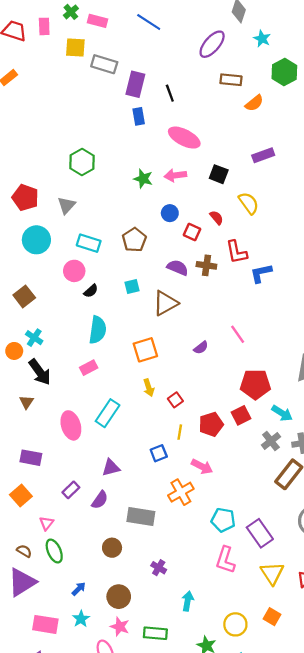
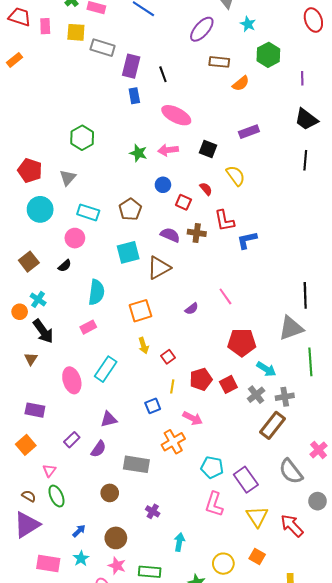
pink rectangle: (44, 26) -> (45, 26), moved
cyan square: (132, 286) -> (128, 252), size x1.6
black semicircle: (91, 291) -> (65, 266), moved
red square: (241, 415) -> (228, 384), moved

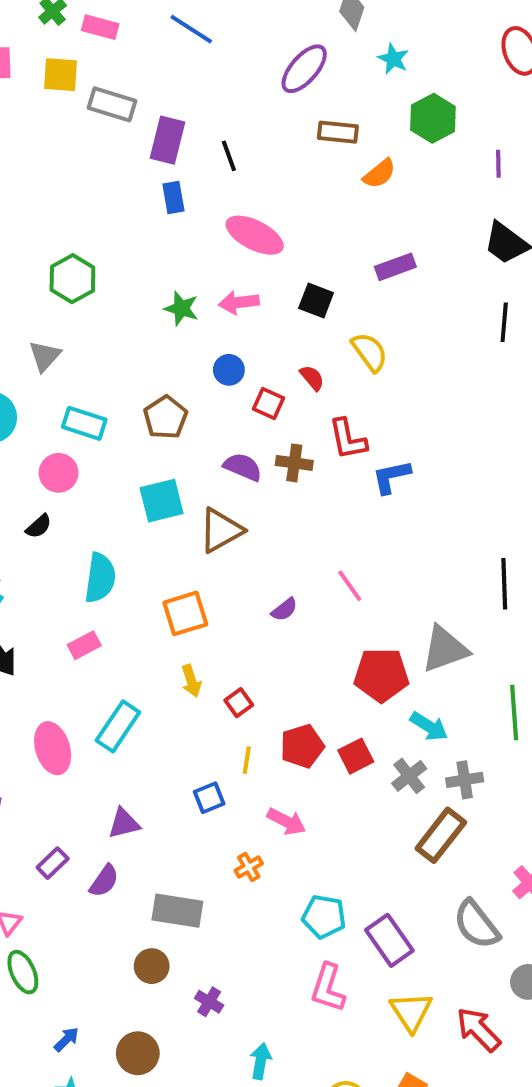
gray triangle: (291, 328) -> (445, 649), moved
orange cross: (173, 442) -> (249, 867), size x0.6
brown circle: (110, 493) -> (152, 966), moved

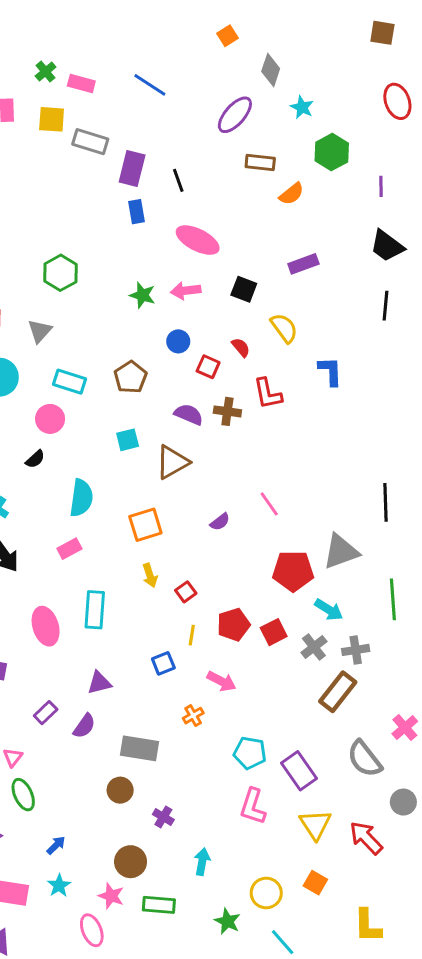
blue L-shape: (391, 477) -> (330, 371), moved, turned 100
cyan square: (162, 501) -> (128, 440), size x0.7
cyan rectangle: (118, 726) -> (95, 610), turned -30
brown circle: (138, 1053) -> (131, 862), moved

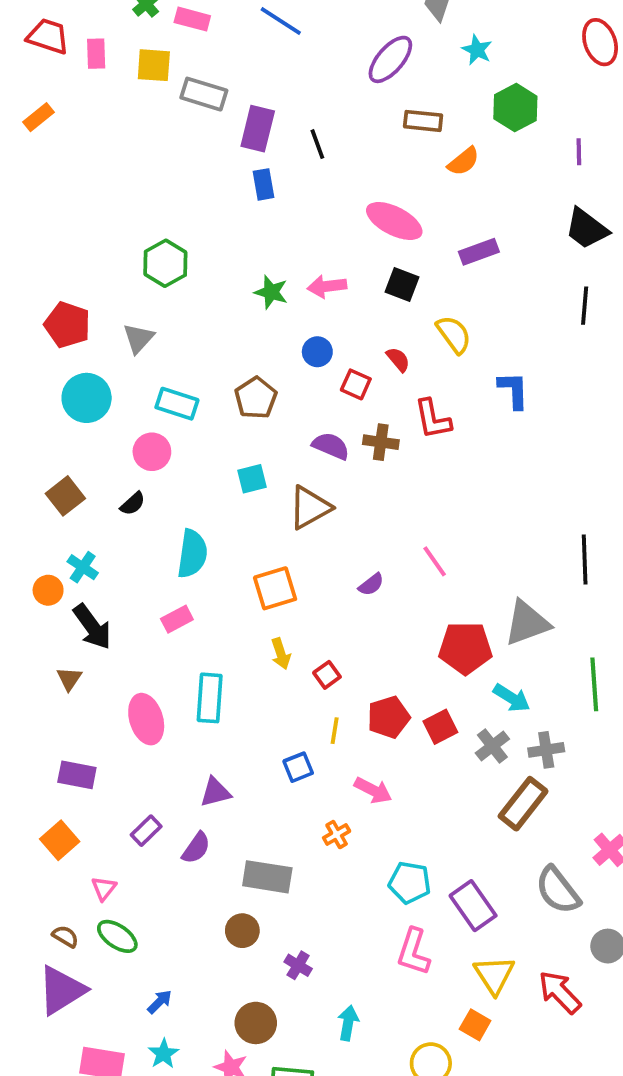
pink ellipse: (198, 240) -> (394, 221), moved
green ellipse: (23, 795) -> (117, 936), turned -32
orange square: (315, 883) -> (475, 1025), moved

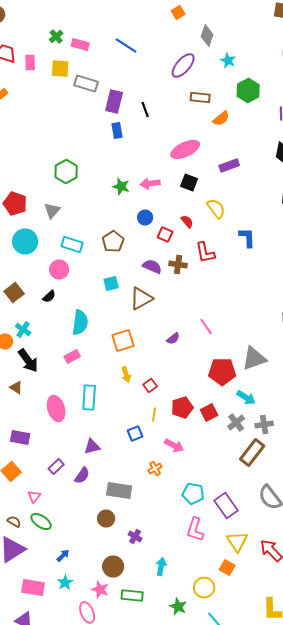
pink ellipse: (394, 221) -> (185, 150), turned -52
brown triangle: (69, 679) -> (16, 388), turned -32

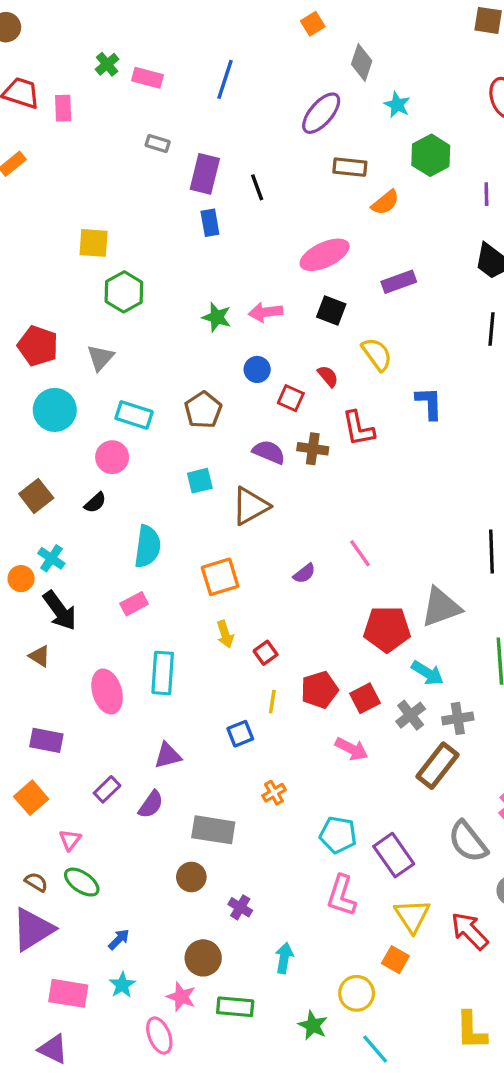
blue line: (126, 46) -> (225, 79), turned 75
yellow square: (60, 68) -> (94, 243), moved
gray rectangle: (86, 84) -> (158, 143), size x0.6
pink arrow: (174, 446) -> (352, 749), moved

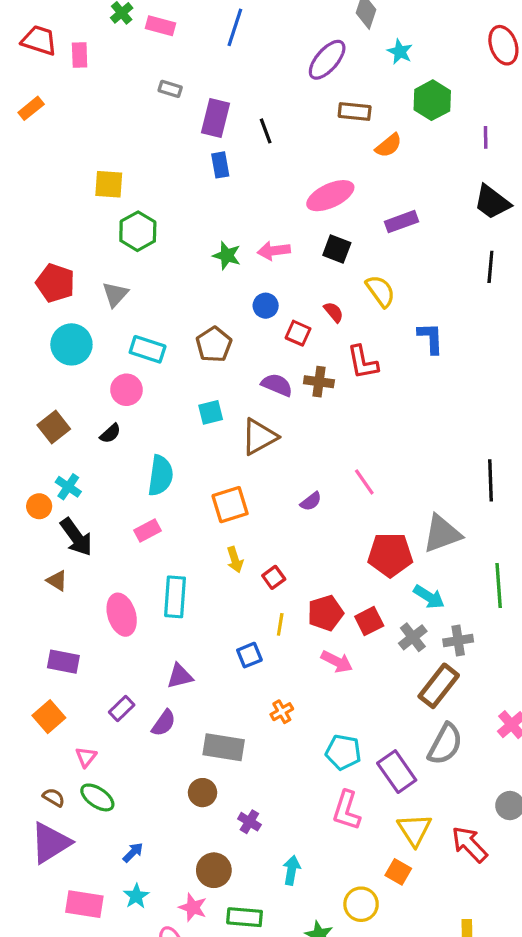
pink arrow: (352, 749) -> (337, 662), moved
gray semicircle: (468, 842) -> (445, 744), moved, turned -114

